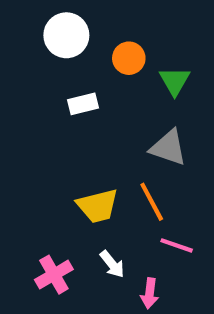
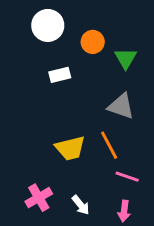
white arrow: (112, 264) -> (81, 205), moved
pink arrow: (150, 293) -> (124, 211), moved

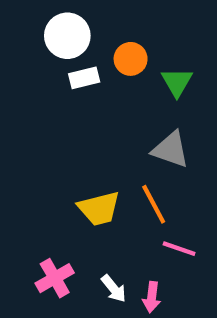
white rectangle: (60, 75) -> (84, 78), moved
pink arrow: (124, 211) -> (152, 297), moved

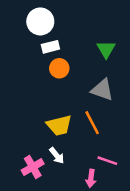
orange circle: (131, 59) -> (59, 68), moved
pink line: (179, 249) -> (107, 161), moved
white arrow: (114, 289) -> (57, 156), moved

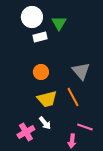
green triangle: (106, 49) -> (59, 23), moved
orange circle: (59, 68) -> (41, 72), moved
gray triangle: (102, 90) -> (81, 71), turned 30

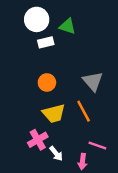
green triangle: (59, 23) -> (68, 26), turned -42
white arrow: (45, 123) -> (56, 154), moved
pink cross: (26, 132) -> (38, 140), moved

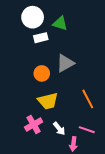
gray triangle: (93, 81) -> (65, 63), moved, turned 42
orange line: (84, 111) -> (88, 99), moved
white arrow: (56, 154) -> (59, 129), moved

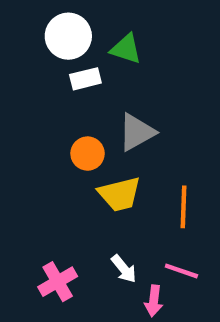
orange line: (88, 99) -> (184, 207), turned 30
yellow trapezoid: (48, 101) -> (120, 194), moved
pink cross: (34, 125) -> (58, 282), moved

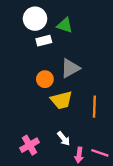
pink line: (181, 271) -> (100, 153), moved

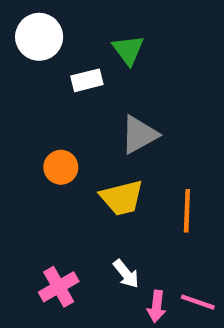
white circle: (35, 19) -> (39, 37), moved
green triangle: (65, 25) -> (128, 50), turned 35
orange circle: (45, 79) -> (61, 167), moved

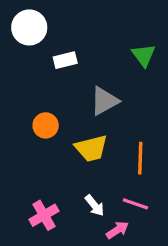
green triangle: (128, 50) -> (144, 55), moved
pink line: (198, 302) -> (135, 204), moved
pink arrow: (156, 306) -> (117, 230), turned -130

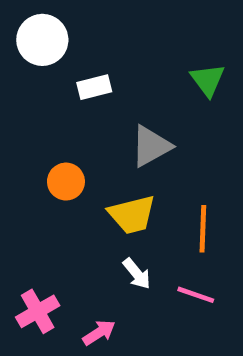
white arrow: (95, 205) -> (137, 274), moved
pink cross: (44, 215) -> (38, 311), moved
pink arrow: (117, 230) -> (99, 333), moved

